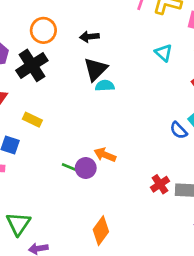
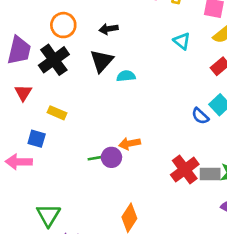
black triangle: (96, 69) -> (102, 61), moved
orange arrow: (105, 155) -> (130, 144), turned -30
green line: (71, 168) -> (97, 158), turned -30
red cross: (160, 184) -> (185, 170), size x1.5

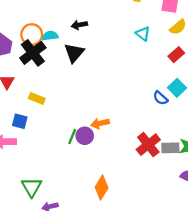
orange circle: (63, 25) -> (32, 35), moved
cyan semicircle: (126, 76) -> (50, 36), moved
green line: (97, 158) -> (72, 137), turned -56

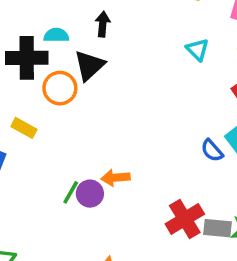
black arrow: (79, 25) -> (103, 24), turned 98
orange circle: (32, 35) -> (60, 88), moved
black cross: (33, 53) -> (27, 58), turned 30

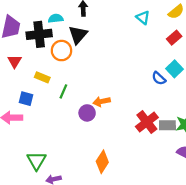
green line: (71, 192) -> (63, 91), moved

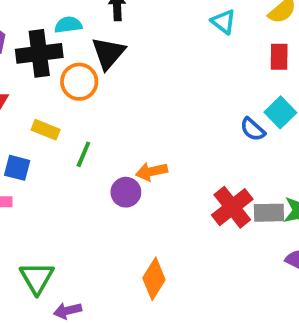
red rectangle: (174, 38) -> (279, 57), turned -48

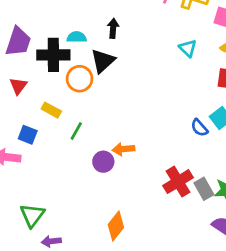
gray rectangle: (269, 213) -> (204, 189), turned 55

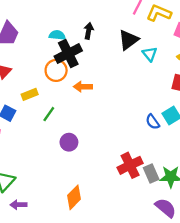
black cross: (53, 55) -> (68, 54), moved, turned -32
black triangle: (103, 61) -> (128, 40), moved
yellow rectangle: (51, 110) -> (30, 94), turned -56
orange arrow: (123, 149) -> (83, 87), moved

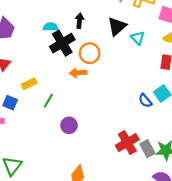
orange circle: (56, 70) -> (90, 53), moved

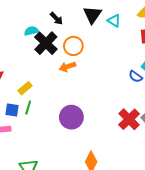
black arrow: (79, 21) -> (56, 19), turned 144
green line: (48, 101) -> (28, 107), moved
purple circle: (69, 125) -> (71, 117), size x1.5

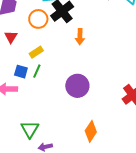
orange circle: (73, 46) -> (38, 19), moved
orange arrow: (67, 67) -> (80, 37), turned -77

